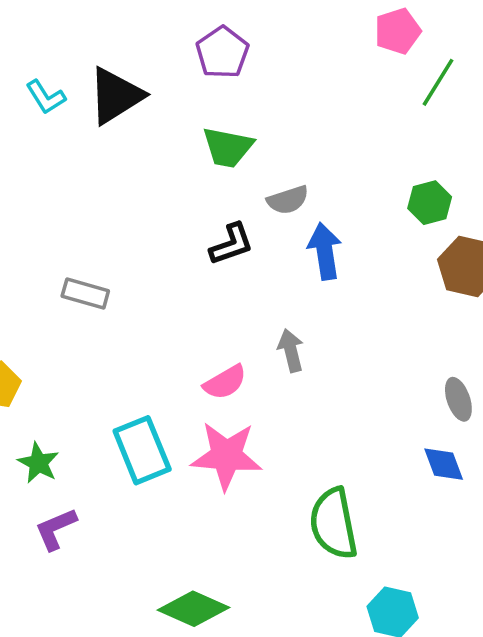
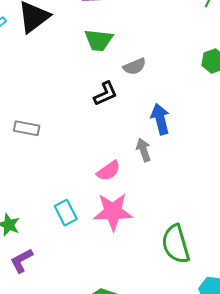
blue arrow: (325, 251) -> (160, 119), moved
cyan rectangle: (142, 450) -> (66, 213), size x0.7

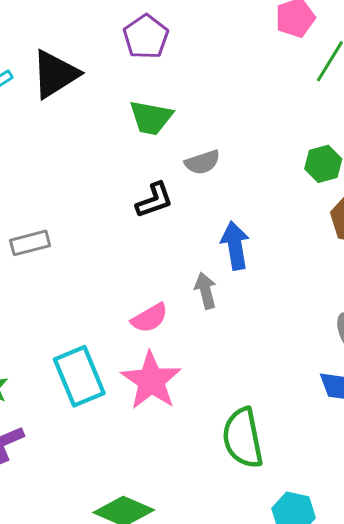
gray rectangle: (27, 128) -> (30, 243), turned -30
pink star: (113, 212) -> (151, 381), turned 30
cyan rectangle: (66, 213) -> (79, 376), size x1.5

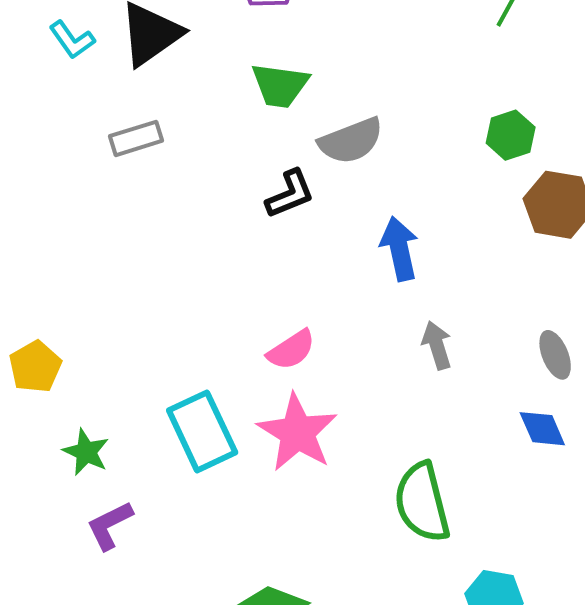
gray semicircle: (202, 162) -> (351, 141), size x1.4
gray rectangle: (30, 243) -> (136, 138), moved
gray arrow: (206, 291) -> (437, 345), moved

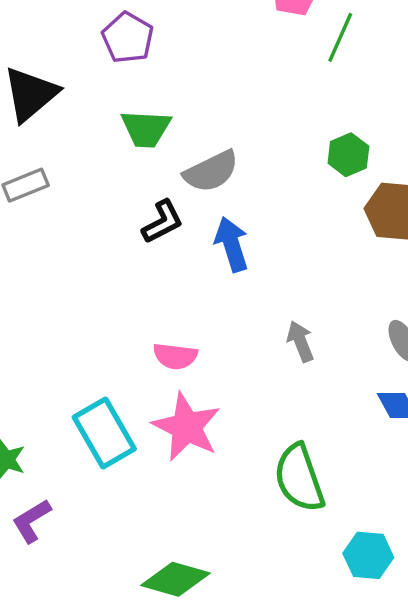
blue arrow: (399, 249) -> (232, 244), moved
pink semicircle: (291, 350) -> (175, 356), turned 45

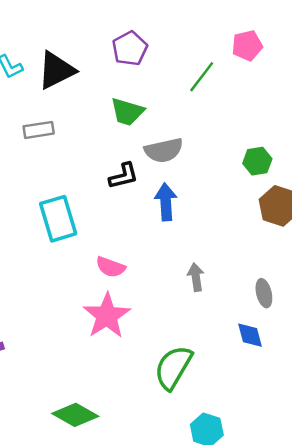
green line: (340, 37) -> (202, 77), moved
cyan rectangle: (104, 433) -> (58, 219), moved
green semicircle: (299, 478) -> (173, 367), turned 36

